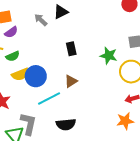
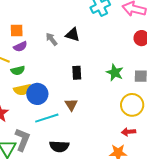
black triangle: (61, 12) -> (73, 35), turned 35
green star: (109, 56) -> (115, 73), moved
brown triangle: (71, 81) -> (71, 105), turned -40

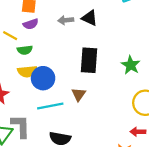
gray arrow: (51, 39) -> (66, 20), turned -64
black rectangle: (77, 73) -> (89, 60), size x1.6
gray L-shape: (22, 140) -> (21, 126), turned -30

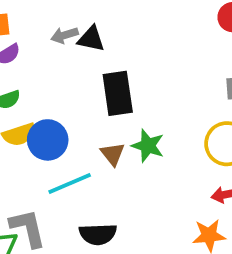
black triangle: (89, 18) -> (91, 39), moved
green star: (131, 65) -> (148, 146), moved

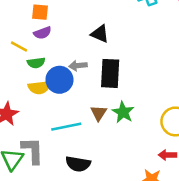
gray arrow: (64, 35) -> (78, 66), moved
blue circle: (48, 140) -> (59, 80), moved

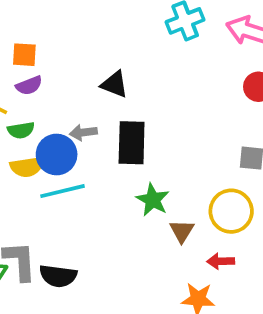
brown triangle: (99, 113) -> (182, 231), moved
cyan line: (66, 127) -> (62, 191), moved
black semicircle: (78, 164) -> (58, 276), moved

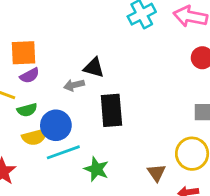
orange square: (24, 55) -> (24, 53), size x1.4
gray arrow: (83, 132) -> (74, 85), moved
green star: (153, 200) -> (96, 169), moved

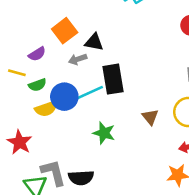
orange square: (24, 53) -> (65, 31), moved, turned -30
cyan line: (63, 152) -> (89, 93), moved
brown triangle: (157, 173) -> (150, 117), moved

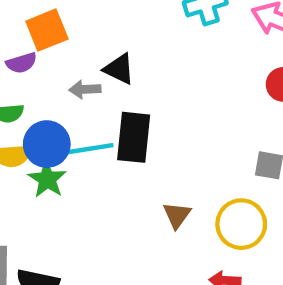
orange square: (65, 31) -> (47, 30), moved
green star: (104, 133) -> (47, 179), moved

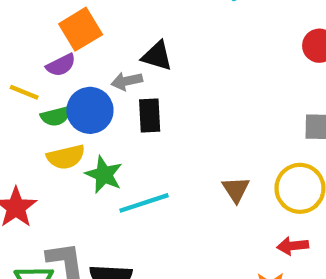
black rectangle: (134, 137) -> (150, 116), moved, size x0.7
blue circle: (47, 144) -> (90, 110), moved
cyan line: (88, 149) -> (144, 203), moved

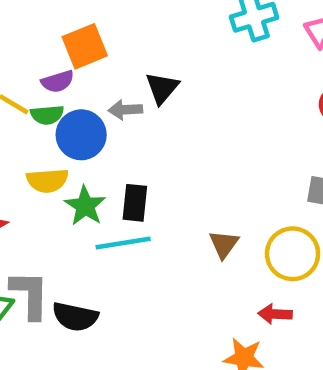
black triangle: (157, 56) -> (162, 88), turned 44
green semicircle: (56, 116) -> (47, 115), moved
black rectangle: (150, 116) -> (135, 203), moved

